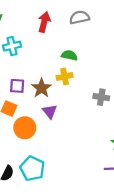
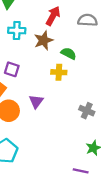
brown star: (42, 88) -> (44, 40), moved
gray cross: (101, 97) -> (87, 111), moved

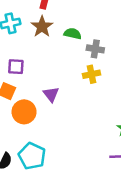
yellow cross: (59, 72) -> (91, 74), moved
gray cross: (87, 111) -> (95, 49), moved

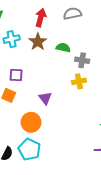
orange circle: (24, 112) -> (31, 122), moved

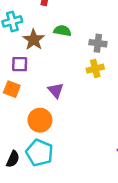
brown star: (38, 42) -> (34, 40), moved
green semicircle: (63, 48) -> (62, 31), moved

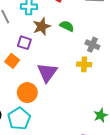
purple triangle: (56, 90) -> (47, 72), size x1.5

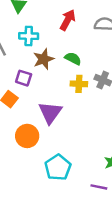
yellow cross: (84, 64) -> (79, 84), moved
cyan pentagon: (19, 119) -> (58, 167), moved

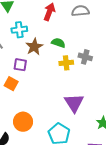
purple triangle: (50, 113) -> (74, 103), moved
orange circle: (27, 136) -> (23, 122), moved

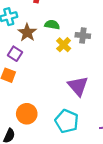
yellow cross: (66, 63) -> (64, 45), turned -32
purple square: (20, 65) -> (15, 54), turned 32

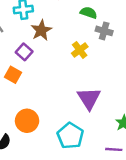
green semicircle: (52, 25) -> (89, 13), moved
gray cross: (83, 35) -> (104, 31), moved

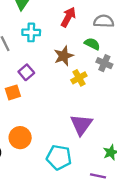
brown star: (41, 30) -> (64, 56), moved
orange square: (13, 75) -> (13, 92), turned 35
cyan pentagon: (70, 136) -> (59, 157), turned -30

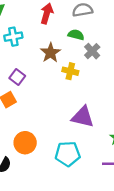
gray cross: (104, 63) -> (92, 51), turned 35
yellow cross: (79, 78) -> (70, 71), turned -35
purple triangle: (81, 125) -> (83, 117), turned -40

